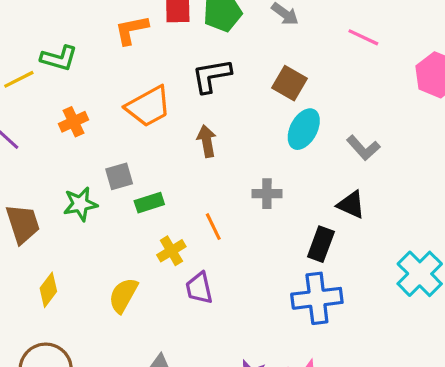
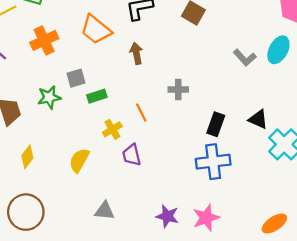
orange trapezoid: (148, 106) -> (96, 30), turned 68
orange cross: (74, 122) -> (44, 40), size x1.4
cyan ellipse: (304, 129) -> (278, 50), moved
black triangle: (351, 205) -> (258, 119), moved

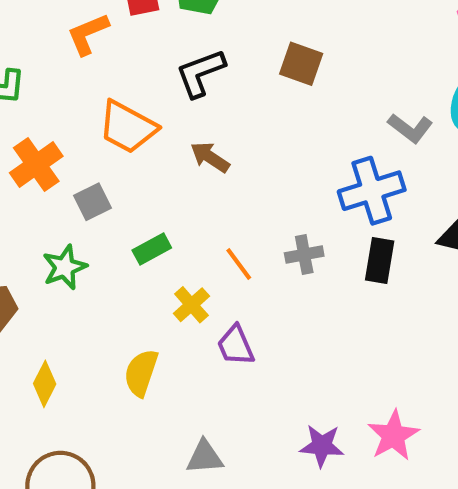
brown arrow: (136, 53) -> (210, 157), turned -35
gray square: (76, 78) -> (92, 202), moved
gray cross: (178, 90) -> (304, 254), moved
blue cross: (213, 162) -> (372, 191), moved

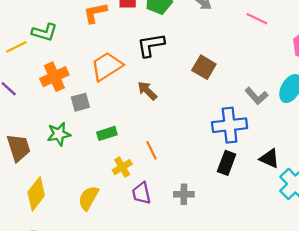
brown square: (301, 64) -> (204, 67), moved
orange trapezoid: (128, 127) -> (107, 66), turned 108
gray cross: (304, 254) -> (184, 194), moved
yellow diamond: (45, 384) -> (36, 194), size x1.4

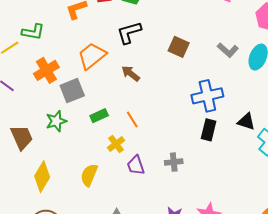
gray L-shape: (256, 96) -> (228, 50), moved
gray square: (80, 102) -> (72, 91), size x1.4
orange line: (152, 150) -> (132, 119), moved

